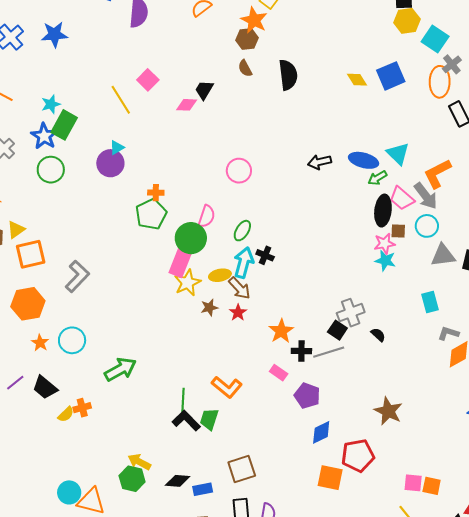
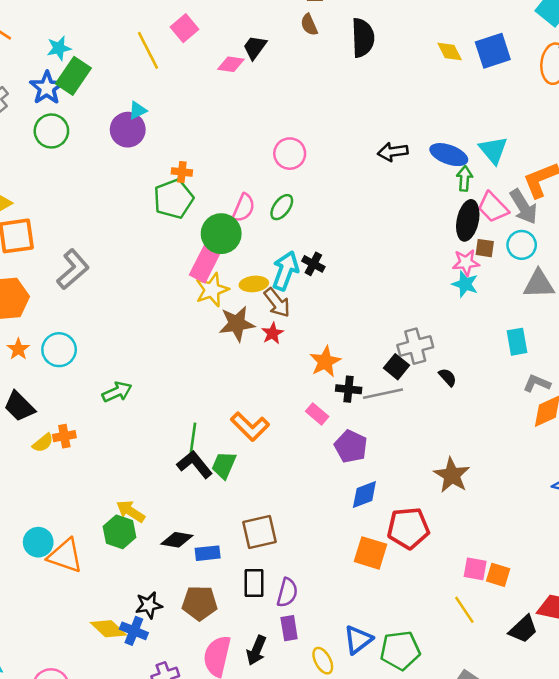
green arrow: (377, 178) -> (464, 178), turned 120
green ellipse: (242, 231) -> (282, 207), moved
brown star: (209, 308) -> (237, 324), size x1.6
green arrow: (120, 369) -> (117, 392), size x0.7

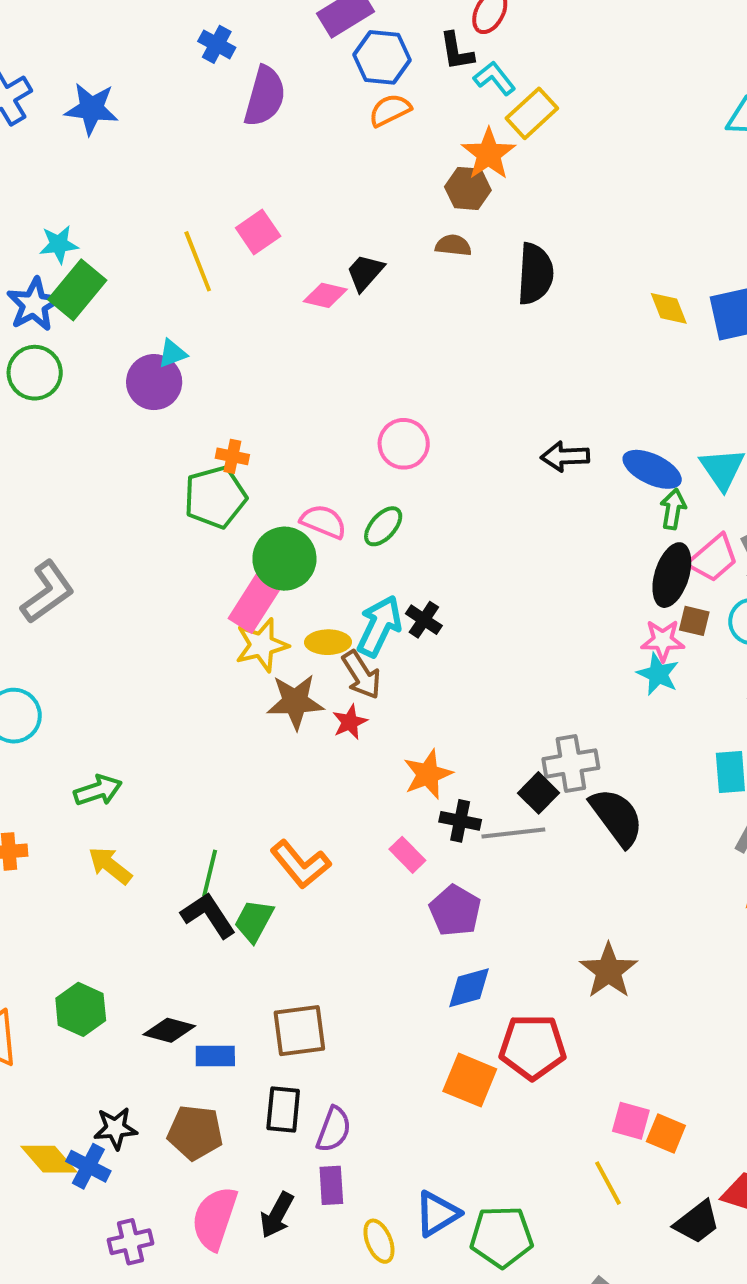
brown semicircle: (309, 25) -> (453, 245), turned 115
pink trapezoid: (493, 207) -> (713, 558), turned -92
pink semicircle: (244, 208) -> (323, 522), turned -96
black semicircle: (448, 377) -> (617, 817), size x2.0
yellow arrow: (131, 511) -> (110, 865), moved

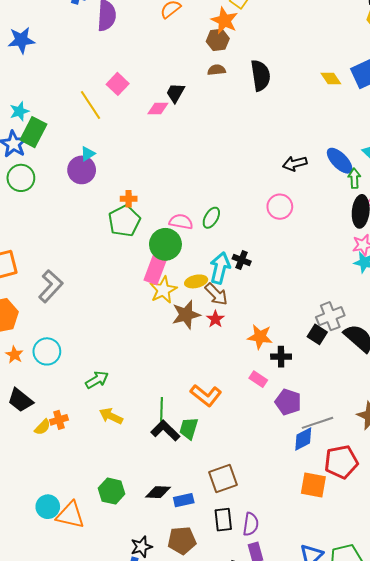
pink circle: (404, 444) -> (280, 207), moved
blue ellipse: (652, 469) -> (340, 161), turned 32
orange star: (428, 774) -> (260, 337), turned -30
gray line: (513, 833) -> (318, 423), moved

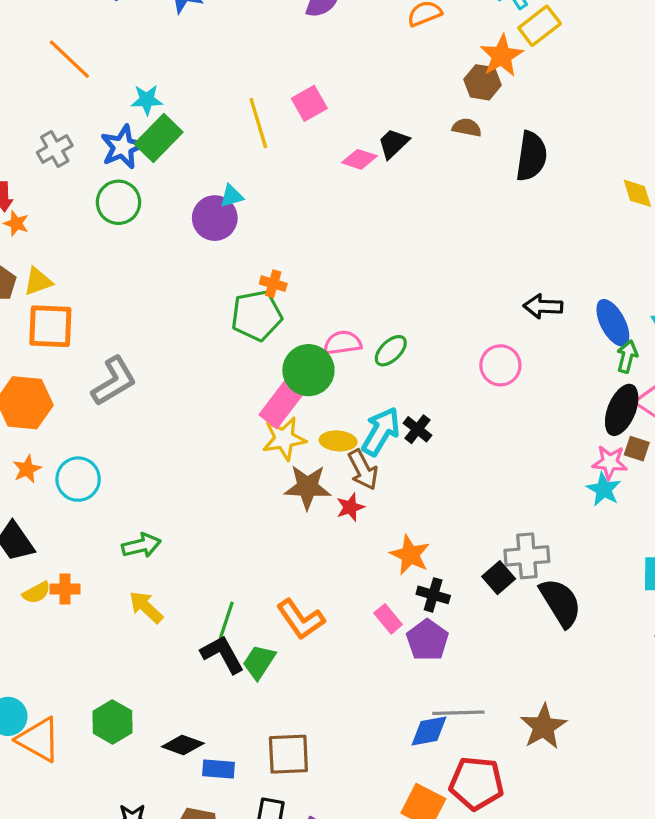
pink semicircle: (181, 222) -> (343, 343), turned -35
purple pentagon: (288, 402) -> (427, 640), moved

